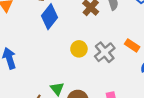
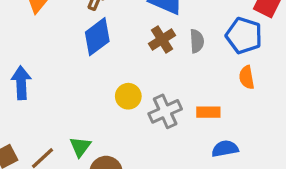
orange rectangle: (132, 45) -> (208, 112), turned -48

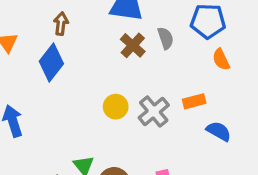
blue diamond: (97, 37) -> (51, 63), moved
blue semicircle: (225, 149) -> (219, 131), turned 55

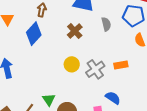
brown cross: (133, 45) -> (75, 31), moved
blue semicircle: (219, 131) -> (113, 98), moved

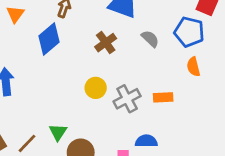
gray semicircle: (106, 24) -> (150, 39), turned -40
blue semicircle: (113, 98) -> (146, 141), turned -42

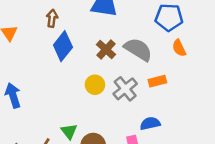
blue diamond: (49, 39) -> (63, 46), moved
gray semicircle: (150, 39) -> (138, 49), moved, size x1.6
brown cross: (106, 43) -> (106, 49), moved

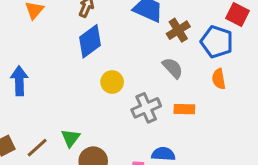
brown cross: (106, 49) -> (178, 30), moved
gray semicircle: (138, 49) -> (173, 68), size x0.7
yellow circle: (95, 85) -> (112, 82), moved

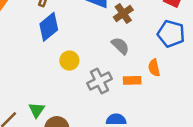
blue pentagon: (217, 42) -> (171, 34), moved
orange semicircle: (219, 79) -> (154, 68), moved

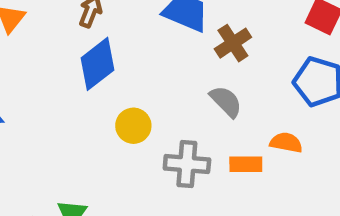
orange semicircle: (154, 68) -> (286, 143), turned 112
gray cross: (100, 81) -> (187, 164), turned 30

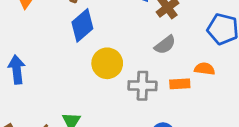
gray semicircle: (226, 101) -> (165, 45), turned 100
yellow circle: (133, 126) -> (107, 63), size x1.4

